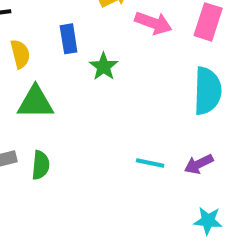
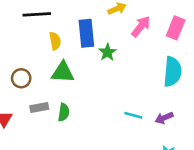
pink arrow: (153, 23) -> (141, 26), turned -75
blue rectangle: (69, 39) -> (86, 33), size x1.5

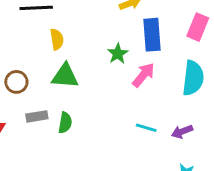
pink arrow: (141, 26) -> (143, 75), moved
blue rectangle: (86, 33) -> (152, 35), moved

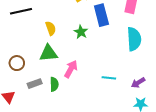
yellow semicircle: (57, 39) -> (51, 28), moved
pink arrow: (143, 75) -> (71, 69), moved
purple arrow: (182, 132) -> (138, 83), moved

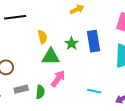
blue rectangle: (101, 15) -> (94, 41), moved
green triangle: (48, 53) -> (51, 57), moved

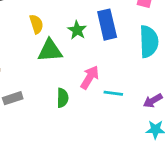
pink arrow: (58, 79) -> (90, 77), moved
green semicircle: (40, 92) -> (62, 98), moved

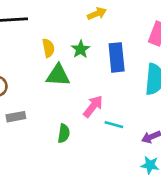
green star: (77, 30) -> (81, 49), moved
green semicircle: (62, 98) -> (64, 133), moved

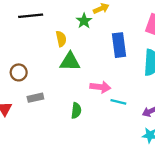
green star: (81, 49) -> (84, 21), moved
pink arrow: (93, 106) -> (100, 87), turned 60

